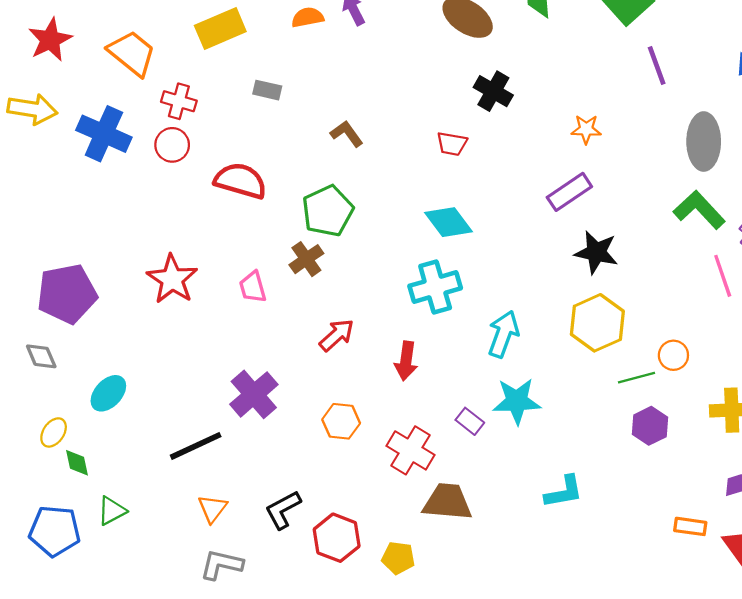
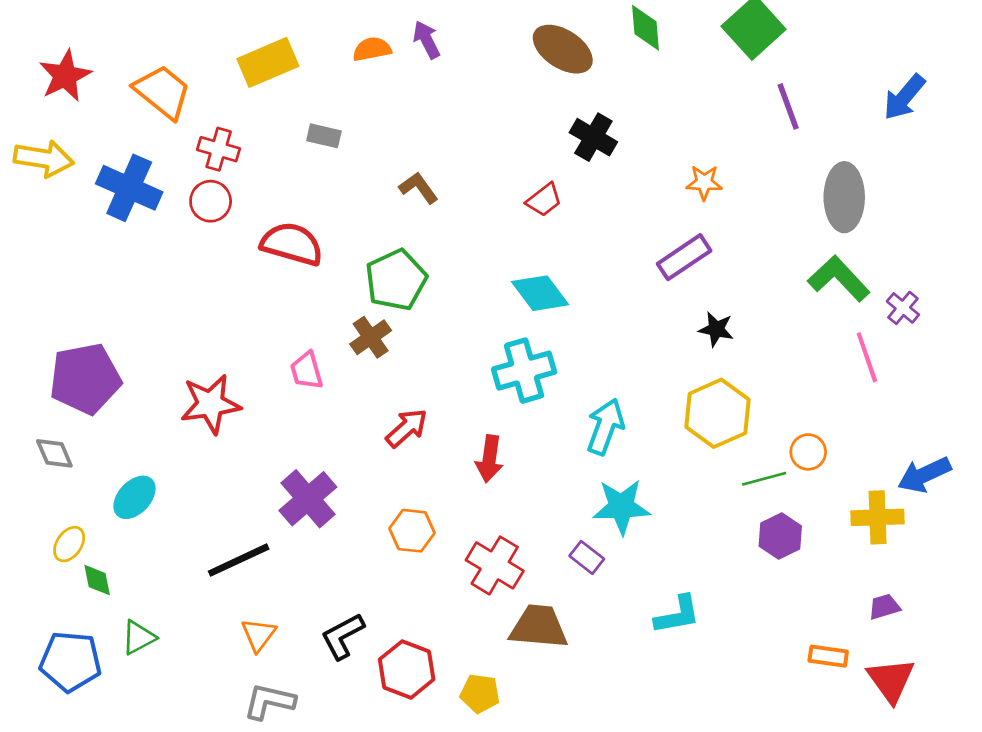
red trapezoid: (452, 144) -> (544, 200), turned -48
black star: (596, 252) -> (716, 329), size x0.7
red star: (172, 279) -> (211, 404), moved, turned 30
purple rectangle: (470, 421) -> (587, 557), moved

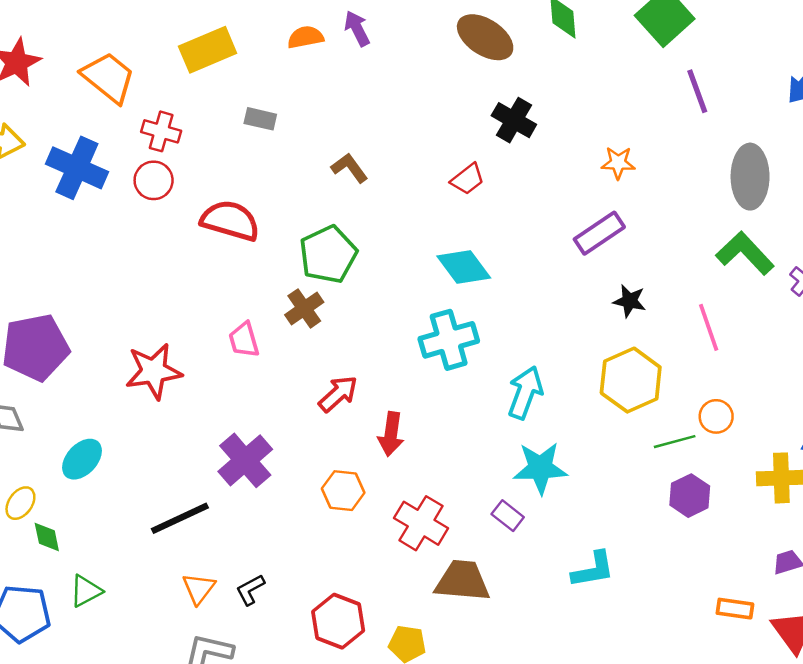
pink line: (867, 357) -> (709, 327), moved
red arrow: (489, 459) -> (391, 434), moved
black L-shape: (343, 636) -> (250, 590), moved, size x0.7

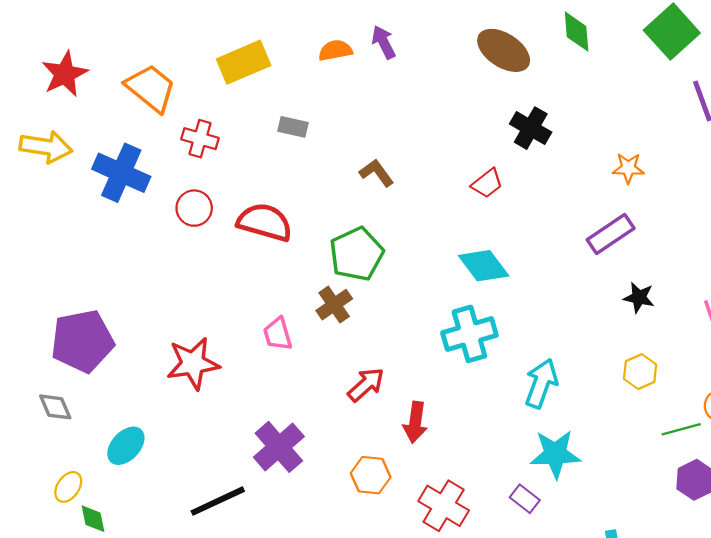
red circle: (154, 180) -> (194, 208), moved
yellow hexagon: (631, 380) -> (640, 372), size x0.6

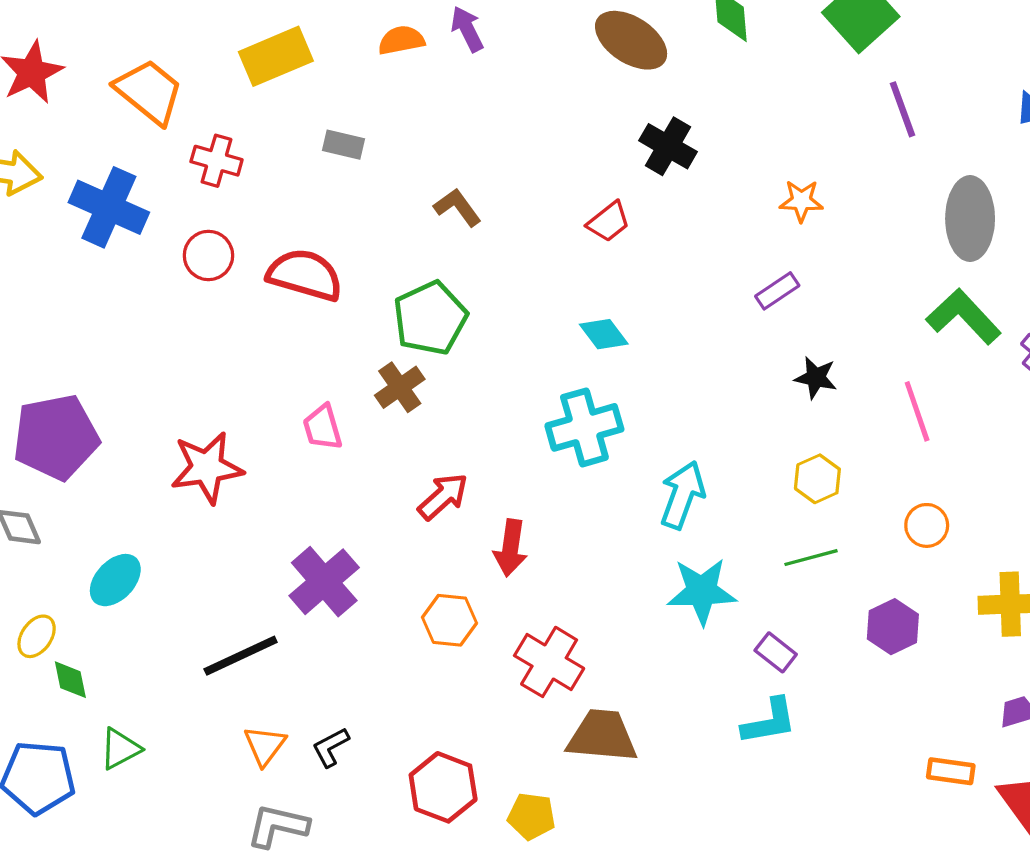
purple rectangle: (611, 234) -> (777, 291), size x0.7
cyan diamond: (484, 266) -> (604, 334), size x0.7
green line: (681, 429) -> (811, 558), moved
purple rectangle: (525, 499) -> (776, 652), moved

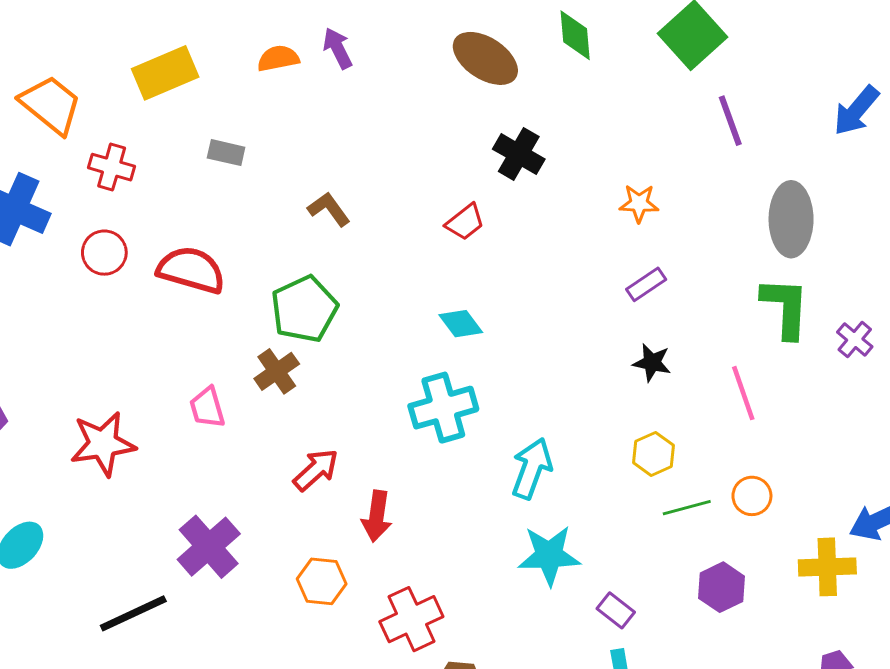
purple rectangle: (777, 291) -> (646, 284), moved
green L-shape: (964, 317) -> (785, 308), turned 46
green line: (811, 558) -> (687, 508), moved
red cross: (549, 662) -> (411, 619), turned 34

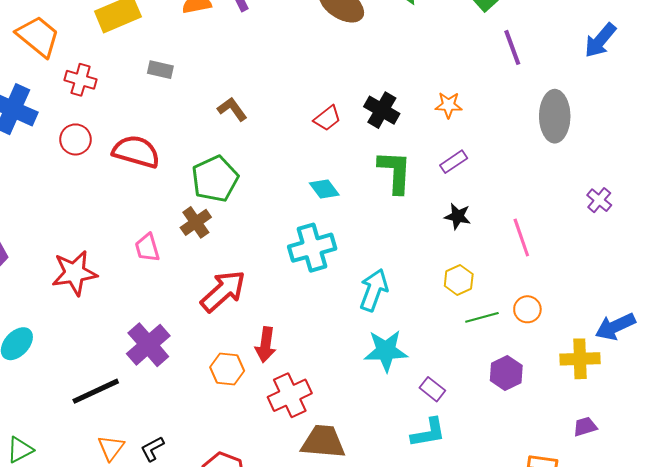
black cross: (519, 154) -> (382, 110), moved
green L-shape: (785, 308) -> (395, 172), moved
red arrow: (316, 470) -> (223, 291), size x1.4
red arrow: (377, 516) -> (266, 345), moved

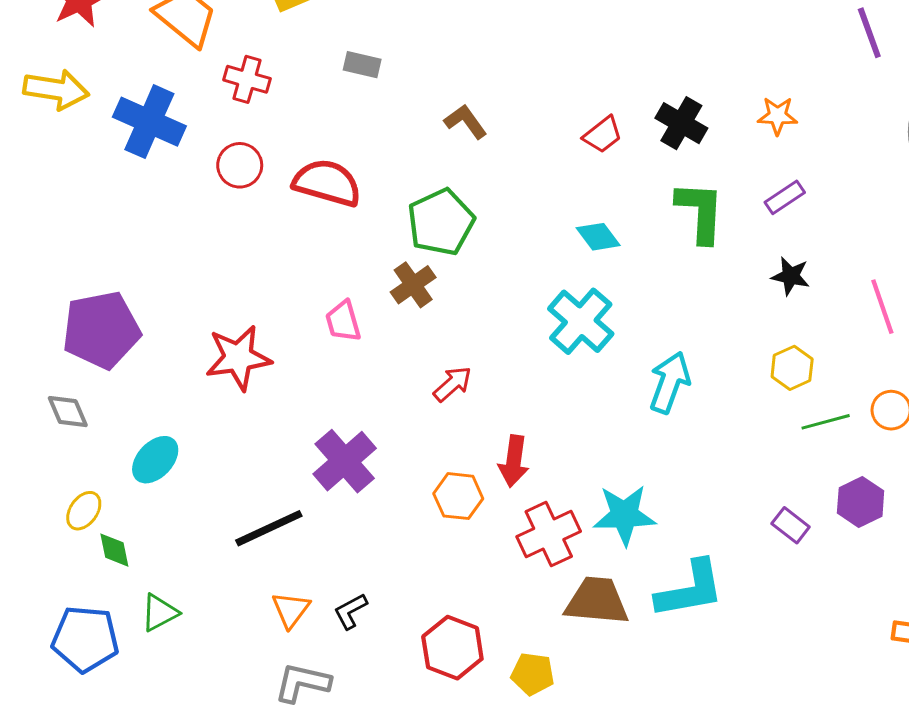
cyan cross: (312, 248) -> (581, 321), turned -33
red arrow: (223, 291) -> (452, 384), size x0.6
cyan star: (386, 351) -> (624, 515), moved
purple rectangle: (432, 389) -> (791, 525), moved
cyan L-shape: (428, 433) -> (690, 589), moved, size x1.4

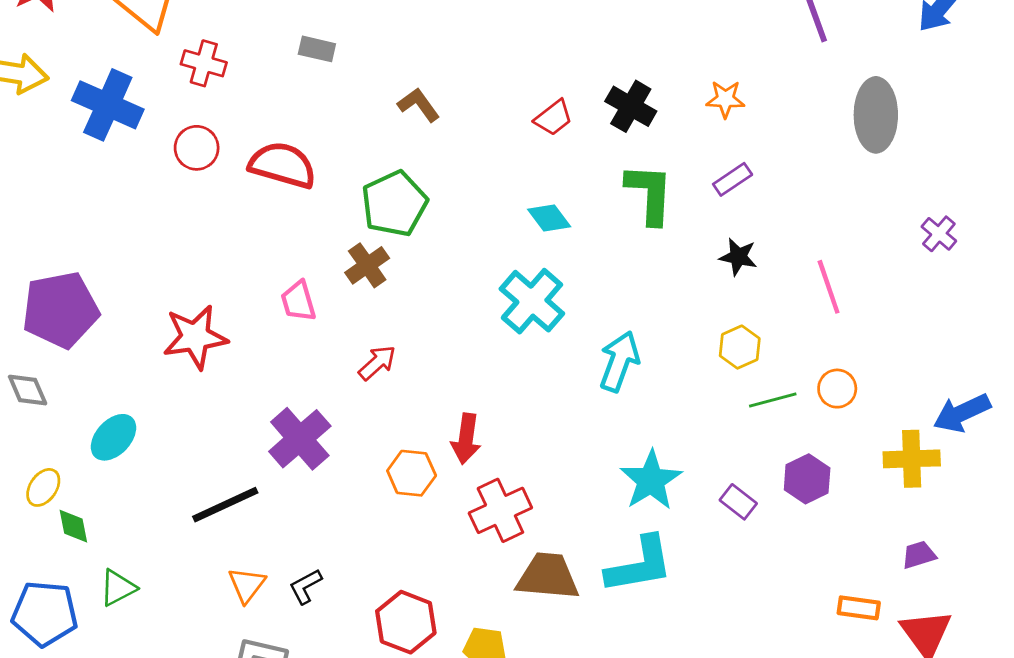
red arrow: (452, 384) -> (377, 363), moved
cyan star: (624, 515) -> (651, 480), moved, turned -30

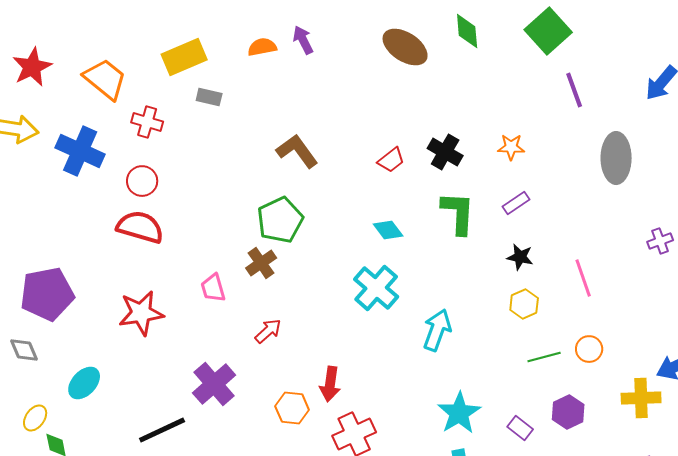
gray rectangle: (317, 49) -> (209, 97), moved
brown L-shape: (419, 105) -> (297, 151), size x1.4
red semicircle: (283, 165) -> (140, 227), moved
purple cross: (939, 234) -> (660, 241), turned 30
yellow hexagon: (740, 347) -> (524, 304), moved

